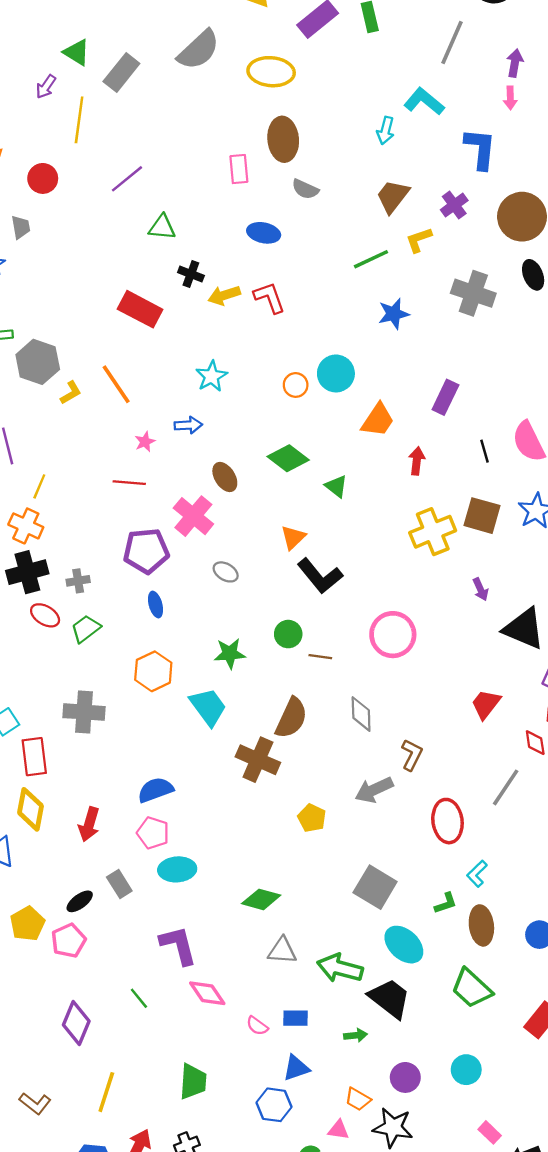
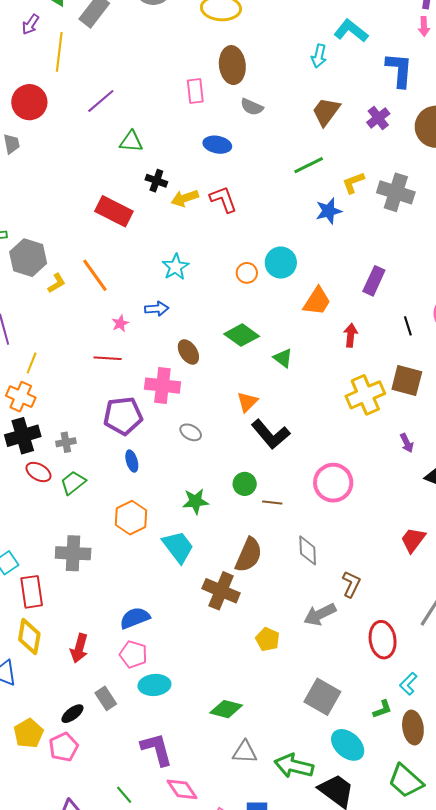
red circle: (43, 178) -> (29, 102), size x1.4
yellow L-shape: (419, 240) -> (353, 183), moved
pink cross: (193, 516) -> (162, 386), turned -32

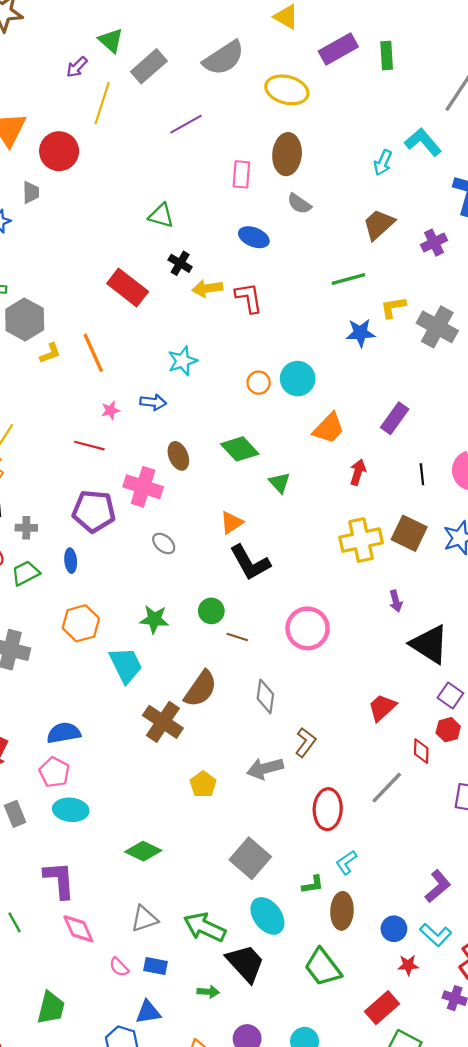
purple line: (101, 101) -> (186, 124), moved
blue ellipse: (132, 461) -> (71, 561), moved
gray triangle: (245, 752) -> (144, 919), moved, turned -32

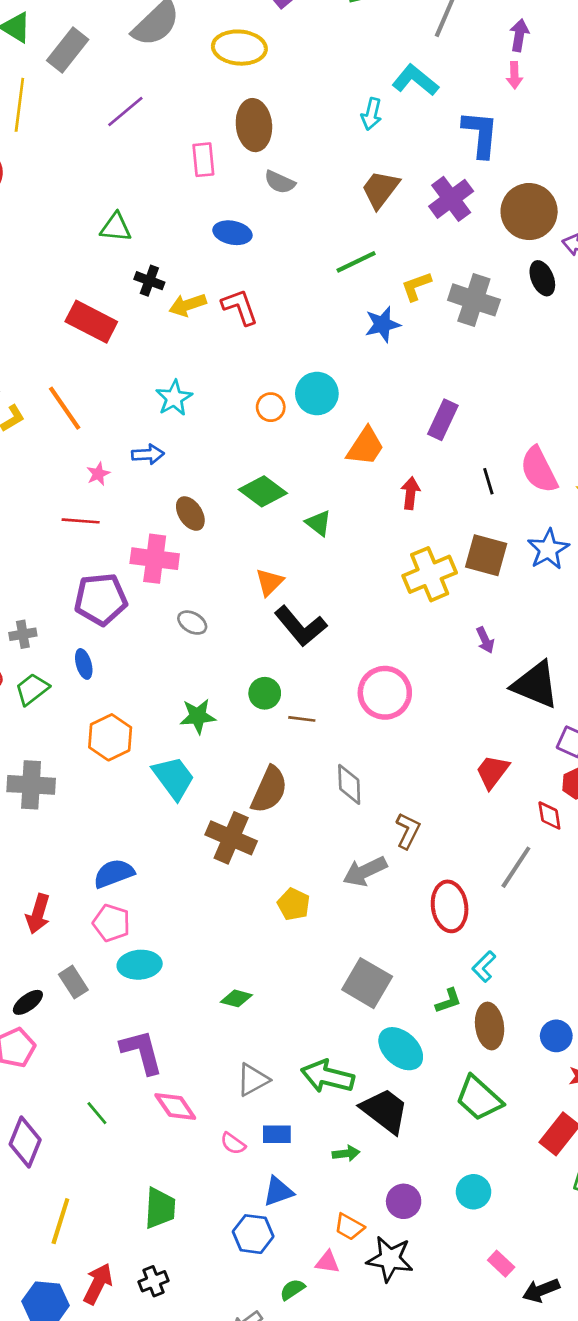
purple cross: (434, 243) -> (451, 199), size x1.4
green diamond: (143, 851) -> (236, 998), size x0.7

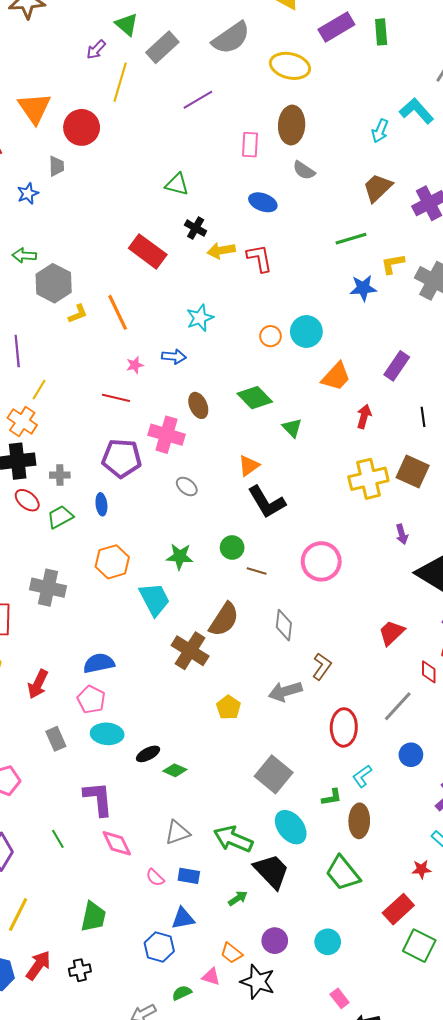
black ellipse: (28, 1002) -> (148, 754), moved
blue circle: (556, 1036) -> (411, 755), moved
green arrow: (346, 1153) -> (238, 898), turned -36

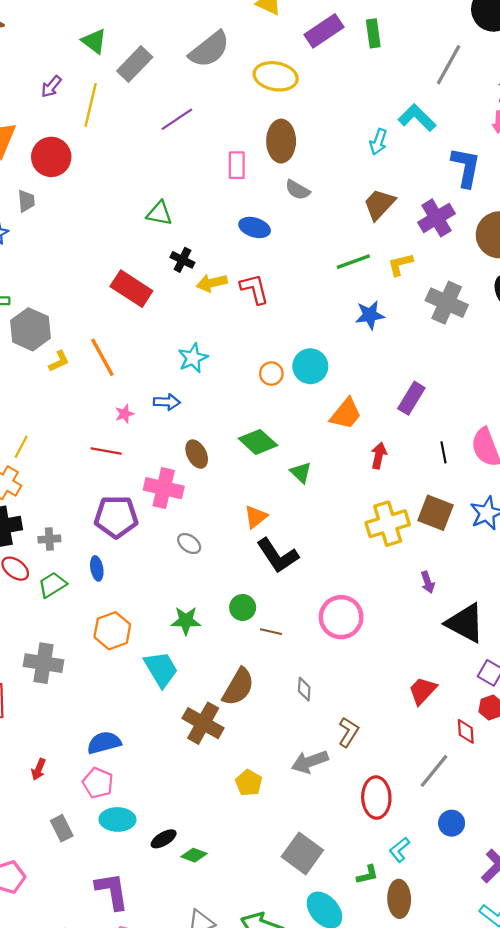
purple arrow: (96, 50) -> (51, 87), moved
yellow L-shape: (393, 264) -> (400, 264), moved
gray diamond: (284, 625) -> (304, 689), size x0.7
red arrow: (38, 684) -> (38, 769), size x0.7

